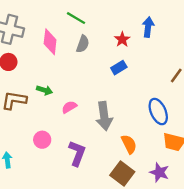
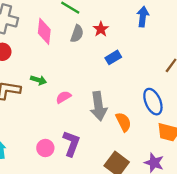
red star: (122, 39) -> (101, 29), moved
pink circle: (42, 140) -> (45, 148), moved
orange semicircle: (129, 144) -> (123, 122), moved

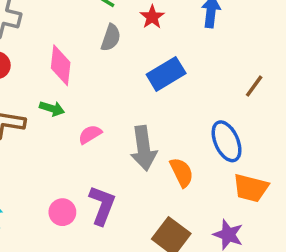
red star: (101, 29) -> (152, 17), moved
pink diamond: (44, 31) -> (61, 65), moved
blue rectangle: (113, 57) -> (166, 74), size x1.5

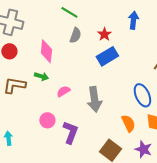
red star: (152, 17) -> (104, 34), moved
orange semicircle: (182, 172) -> (128, 123), moved
pink circle: (62, 212) -> (47, 120), moved

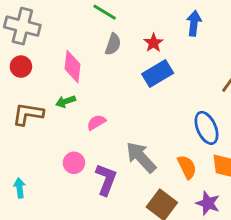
green arrow: (41, 76) -> (66, 101), turned 144
gray arrow: (94, 99) -> (141, 157), moved, turned 145

